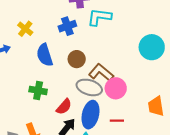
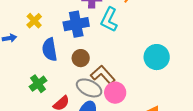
cyan L-shape: (99, 17) -> (109, 20), turned -80
blue cross: (67, 26) -> (76, 24), size x1.4
green cross: (38, 90) -> (38, 84), turned 36

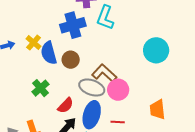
yellow cross: (34, 21) -> (34, 43), moved
brown circle: (81, 58) -> (71, 60), moved

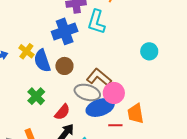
cyan circle: (156, 50) -> (149, 51), size x0.7
orange trapezoid: (157, 110) -> (136, 114), moved
blue ellipse: (92, 115) -> (100, 108), moved, turned 60

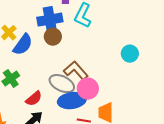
blue semicircle: (42, 61) -> (23, 45), turned -135
brown circle: (64, 66) -> (53, 37), moved

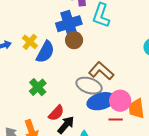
pink circle: (88, 89) -> (120, 101), moved
red semicircle: (34, 99) -> (56, 113), moved

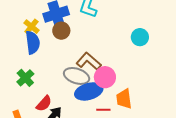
yellow cross: (30, 42) -> (32, 27), moved
blue semicircle: (45, 52) -> (33, 43), turned -35
pink circle: (120, 101) -> (105, 77), moved

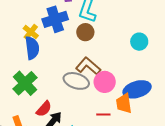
brown circle: (61, 31) -> (85, 32), moved
green cross: (25, 78) -> (25, 83), size x1.4
blue ellipse: (89, 91) -> (137, 89), moved

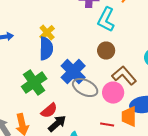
blue cross: (55, 19) -> (73, 72), moved, turned -35
brown circle: (85, 32) -> (106, 51), moved
brown L-shape: (88, 66) -> (124, 76), moved

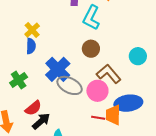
blue semicircle: (46, 49) -> (31, 46), size x0.7
green cross: (34, 83) -> (19, 80), size x0.7
red line: (107, 125) -> (98, 118), moved

